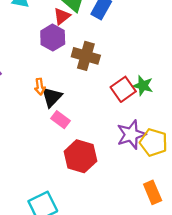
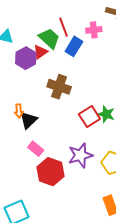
purple hexagon: (53, 38) -> (26, 58), moved
pink rectangle: (60, 120) -> (36, 149), moved
purple star: (131, 135) -> (80, 155), moved

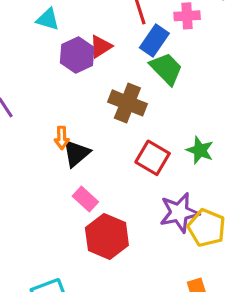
green trapezoid: (49, 38) -> (166, 69), moved
red square: (89, 116) -> (153, 158), moved, turned -30
purple star: (80, 155) -> (179, 213), moved

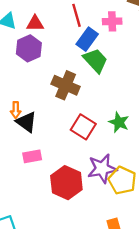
red triangle: (101, 47) -> (35, 23), moved, turned 30
black triangle: (76, 153) -> (26, 122), turned -45
pink rectangle: (85, 199) -> (32, 156), turned -54
red hexagon: (107, 237) -> (66, 183), moved

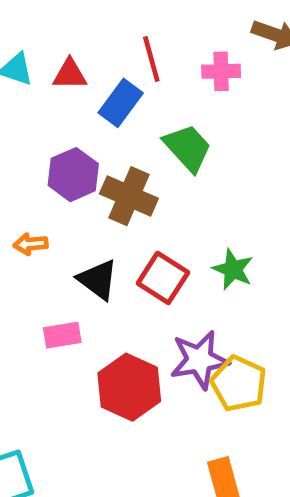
blue rectangle: (87, 39) -> (121, 103), moved
purple hexagon: (29, 48) -> (73, 175), moved
orange arrow: (16, 110) -> (31, 244), turned 84
black triangle: (26, 122) -> (98, 280), moved

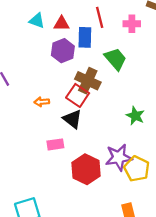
blue rectangle: (121, 103) -> (85, 37), turned -36
purple hexagon: (73, 175) -> (63, 51), moved
red square: (163, 278) -> (78, 95), moved

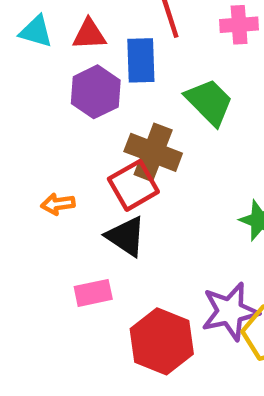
red square: (78, 95) -> (133, 185), turned 30

